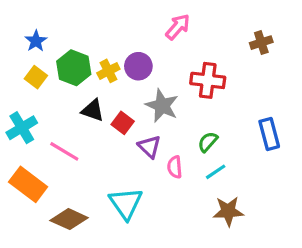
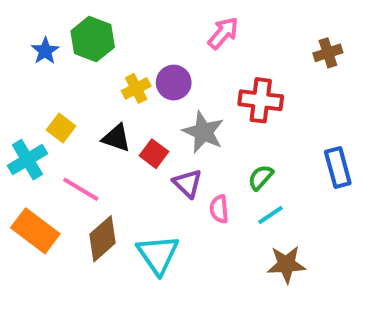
green hexagon: (74, 68) -> (93, 39), moved
yellow square: (36, 77) -> (61, 128), moved
brown diamond: (69, 219) -> (103, 239), moved, turned -66

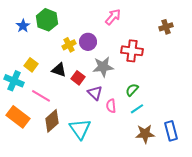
gray star: (203, 132) -> (103, 67), turned -30
cyan cross: (27, 160) -> (14, 81), turned -36
blue rectangle: (338, 168) -> (171, 131), moved

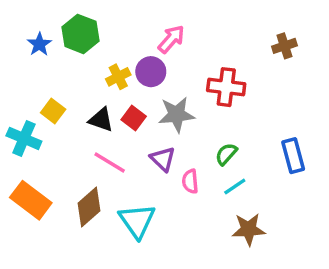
pink arrow: (113, 17) -> (171, 39), moved
red square: (78, 78) -> (134, 118), moved
pink line: (41, 96) -> (110, 162), moved
blue rectangle: (171, 131) -> (293, 156), moved

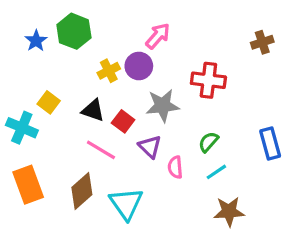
red square: (134, 118) -> (123, 121), moved
orange rectangle: (31, 200) -> (28, 185), turned 33

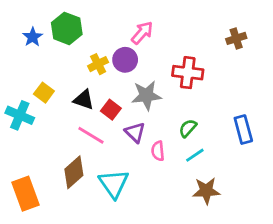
orange rectangle: (28, 185) -> (25, 194), moved

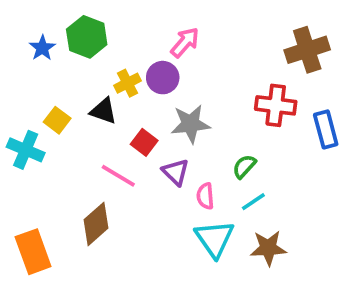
brown cross: (236, 38) -> (307, 50), size x1.6
red cross: (188, 73) -> (276, 105), moved
black triangle: (84, 100) -> (103, 111), moved
blue rectangle: (243, 130) -> (326, 129), moved
cyan triangle: (114, 184) -> (215, 239), moved

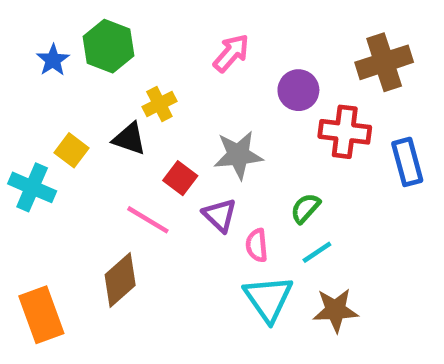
purple circle: (163, 78) -> (298, 90), moved

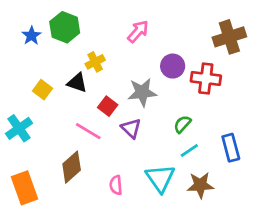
purple circle: (298, 90) -> (173, 66), moved
blue rectangle: (407, 162) -> (231, 148), moved
cyan cross: (32, 187) -> (19, 128), moved, turned 32
pink semicircle: (257, 245) -> (116, 185), moved

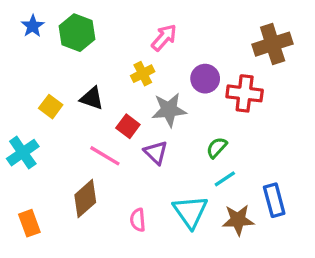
blue star: (31, 36) -> (33, 26), moved
yellow cross: (95, 62) -> (143, 74), moved
blue rectangle: (231, 148) -> (274, 200), moved
orange rectangle: (25, 188) -> (29, 223), size x0.7

